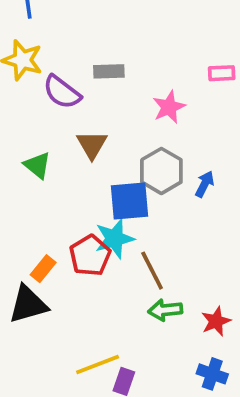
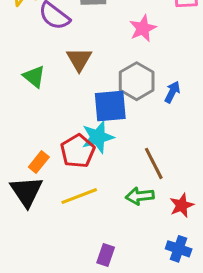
brown line: (152, 271) -> (154, 163), moved
black triangle: (28, 304) -> (26, 191), turned -48
yellow line: (98, 364) -> (79, 196), moved

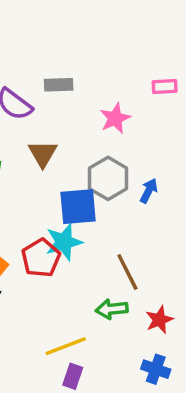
yellow line: (79, 196) -> (66, 346), moved

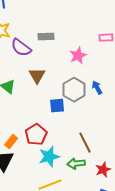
blue arrow: (149, 191) -> (97, 88), moved, turned -56
blue square: (78, 207) -> (57, 106), size x0.7
cyan star: (64, 242) -> (49, 157), moved

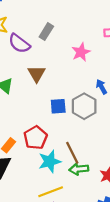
gray rectangle: (46, 37) -> (46, 32), turned -56
gray hexagon: (74, 90) -> (84, 106), moved
brown line: (85, 143) -> (72, 153), moved

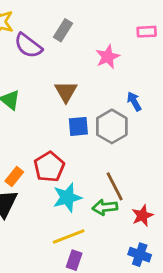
brown triangle: (37, 74) -> (66, 92), moved
brown line: (72, 153) -> (115, 186), moved

